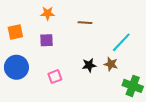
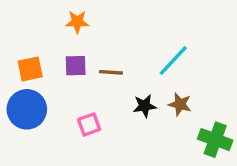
brown line: (85, 23) -> (111, 72), moved
orange square: (15, 32) -> (30, 69), moved
cyan line: (121, 42) -> (173, 61), moved

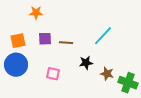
orange star: (77, 22) -> (36, 13), moved
brown star: (180, 104) -> (107, 74), moved
pink square: (89, 124) -> (53, 74), turned 32

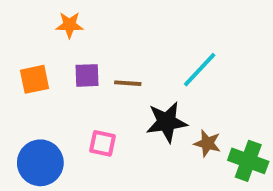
black star: (86, 63) -> (167, 122), size x1.5
blue circle: (16, 65) -> (40, 163), moved

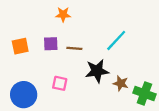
orange star: (69, 25) -> (63, 14), moved

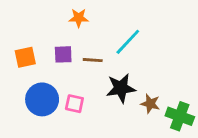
cyan line: (116, 40) -> (128, 42), moved
blue circle: (24, 95) -> (42, 99), moved

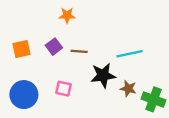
cyan line: (128, 42) -> (130, 54), moved, turned 35
purple square: (63, 54) -> (54, 47), turned -35
blue circle: (42, 99) -> (24, 95), moved

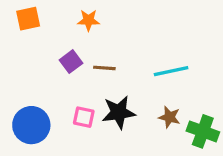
orange square: (21, 49) -> (28, 19), moved
black star: (103, 75) -> (119, 112), moved

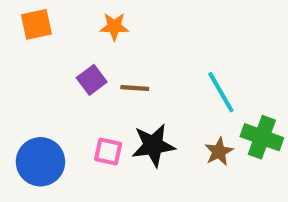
cyan line: (171, 71) -> (221, 92), turned 72
brown star: (169, 117) -> (219, 152), turned 30
green cross: (203, 131) -> (262, 137), moved

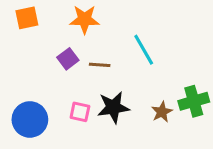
orange star: (114, 26) -> (85, 19), size x1.4
cyan line: (221, 92) -> (144, 50), moved
green cross: (262, 137) -> (194, 101), turned -36

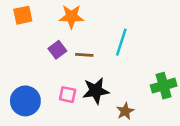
cyan line: (144, 50) -> (121, 42), turned 48
brown star: (162, 112) -> (125, 111), moved

